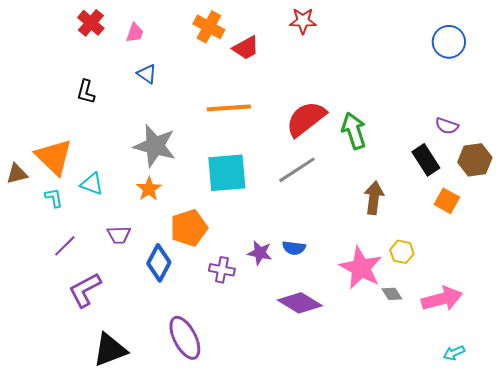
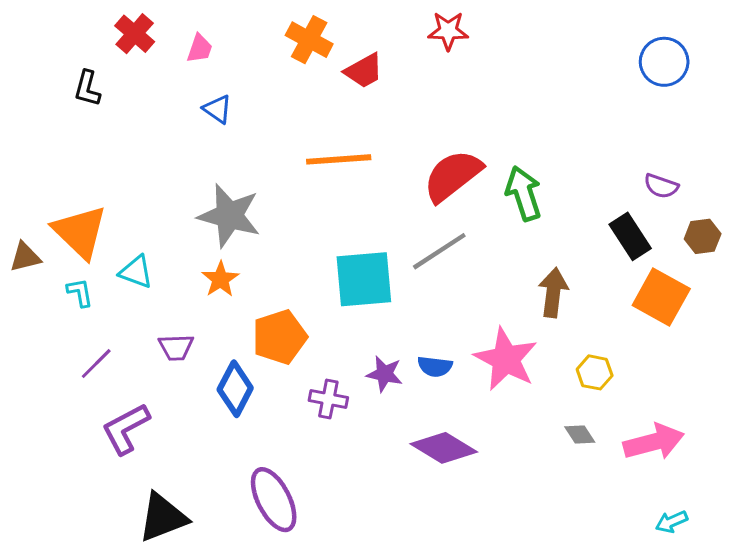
black L-shape: (86, 92) -> (87, 88), moved
brown hexagon: (475, 160) -> (703, 236), size x0.7
cyan square: (227, 173) -> (364, 279), moved
orange square: (447, 201) -> (661, 297), size x1.5
pink star: (361, 268) -> (506, 359), moved

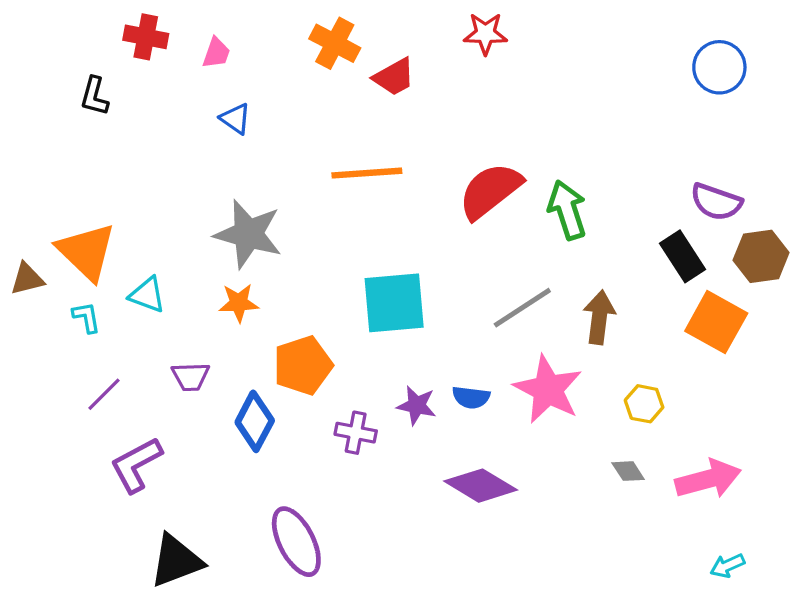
red cross: (135, 34) -> (146, 37), turned -30
purple semicircle: (661, 186) -> (716, 202), size x1.4
brown hexagon: (703, 236) -> (761, 256), size x1.4
gray line: (439, 251) -> (522, 308), moved
orange star: (220, 279) -> (239, 303), turned 30

